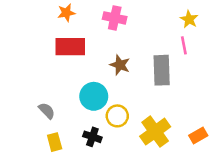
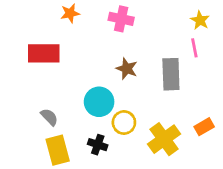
red rectangle: (70, 47) -> (44, 53), moved
orange rectangle: (198, 136) -> (204, 127), moved
yellow rectangle: (55, 142) -> (58, 150), size x1.5

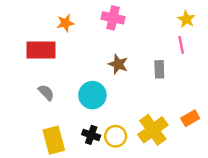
orange star: (70, 13) -> (65, 23), moved
gray rectangle: (171, 74) -> (159, 69), size x0.6
gray semicircle: (49, 117) -> (46, 93), moved
yellow circle: (124, 123) -> (116, 136), moved

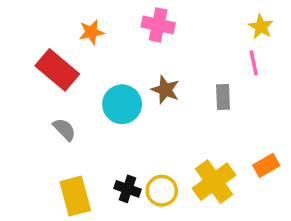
red rectangle: (41, 50) -> (57, 70), turned 40
cyan circle: (92, 95) -> (122, 104), moved

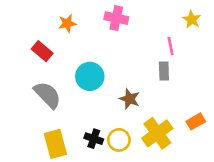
pink line: (254, 63) -> (171, 46), moved
red rectangle: (57, 70) -> (42, 51), size x0.7
brown star: (165, 90) -> (130, 99), moved
gray semicircle: (64, 129) -> (47, 95), size x1.6

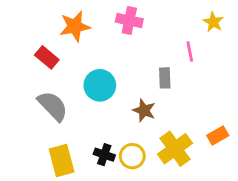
orange star: (67, 23) -> (75, 26), size x1.5
gray rectangle: (164, 71) -> (165, 78), moved

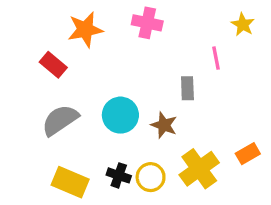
cyan circle: (100, 85) -> (120, 115), moved
gray semicircle: (53, 106) -> (60, 120), turned -80
yellow rectangle: (62, 161) -> (70, 182), turned -52

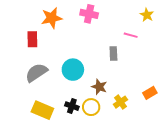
pink line: (216, 58) -> (131, 35), turned -64
red rectangle: (53, 65) -> (32, 39), turned 49
brown star: (164, 125) -> (99, 87), moved
yellow cross: (199, 169) -> (120, 102), size x0.6

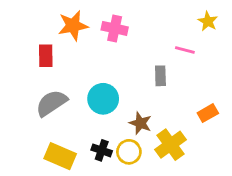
pink cross: (89, 14) -> (115, 28), moved
orange rectangle: (150, 93) -> (208, 113), moved
yellow cross: (120, 102) -> (171, 145), size x1.5

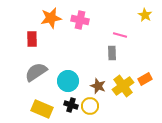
pink line: (185, 50) -> (120, 35), moved
cyan circle: (103, 99) -> (68, 81), moved
yellow cross: (171, 145) -> (123, 86), moved

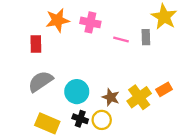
yellow star: (145, 15) -> (164, 17), size x1.6
pink line: (120, 35) -> (121, 39), moved
gray rectangle: (112, 53) -> (146, 37), moved

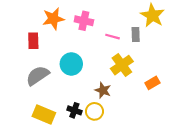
cyan circle: (77, 92) -> (71, 64), moved
yellow cross: (139, 97) -> (122, 65), moved

